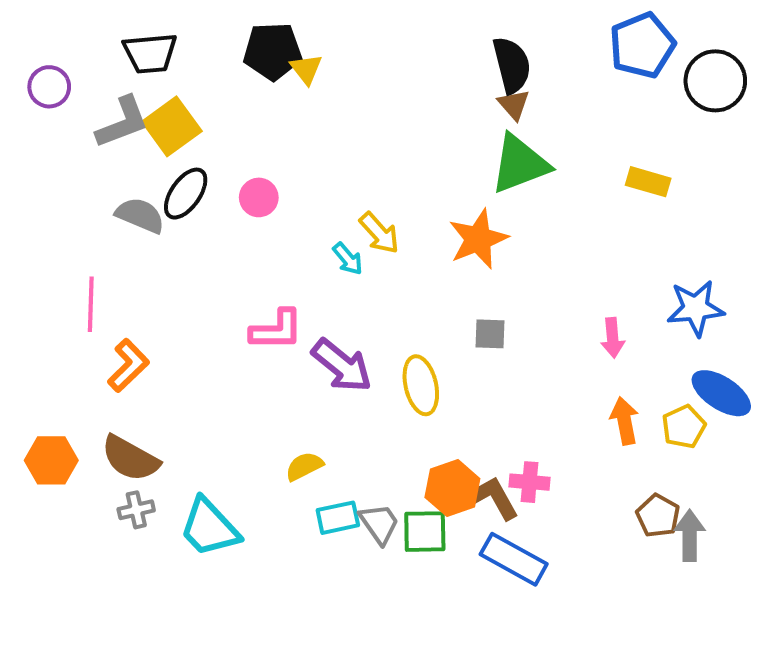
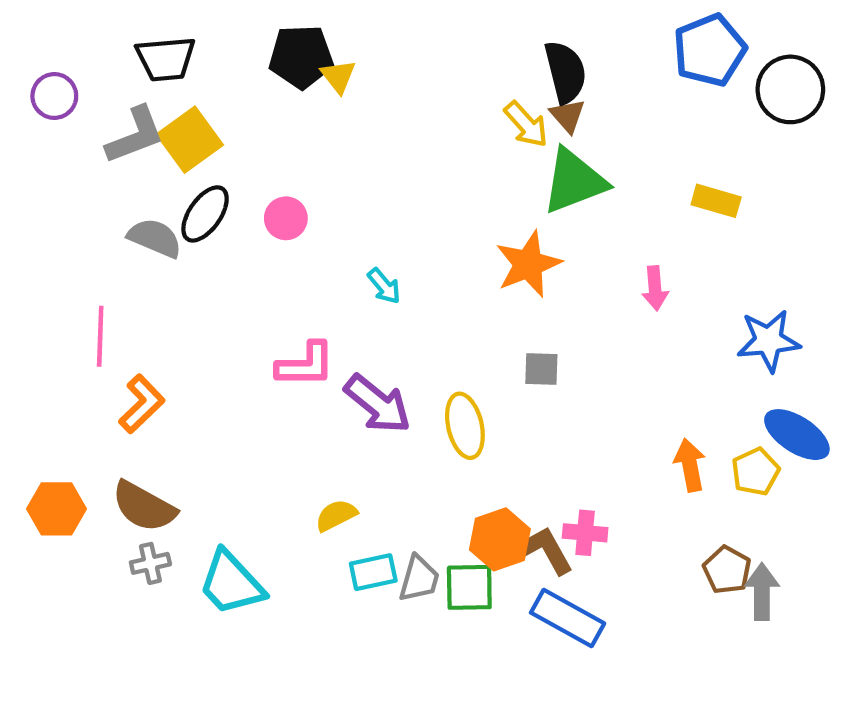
yellow arrow: (379, 233) -> (526, 124), moved
pink arrow: (613, 338) -> (655, 288), moved
gray trapezoid: (379, 524) -> (419, 579), turned 51

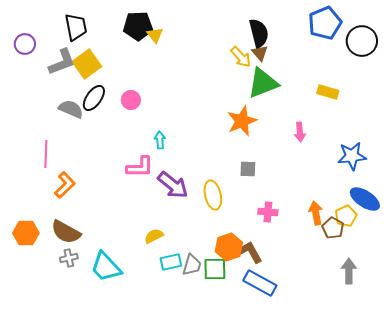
black trapezoid: (166, 59) -> (76, 27), turned -96
cyan arrow: (384, 286) -> (160, 140), moved, turned -144
pink cross: (585, 533) -> (268, 212), moved
brown pentagon: (727, 570) -> (333, 228), moved

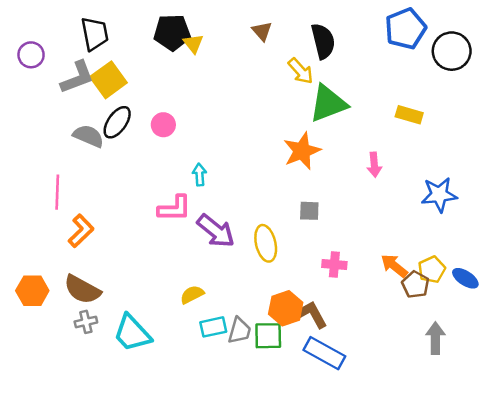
brown triangle: (260, 53) -> (262, 31), moved
blue ellipse: (365, 199) -> (465, 278), moved, size x0.7
orange arrow: (316, 213) -> (394, 266), turned -40

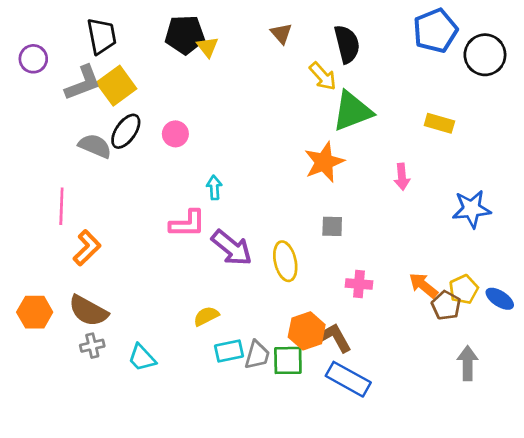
cyan trapezoid: (132, 333) -> (142, 358), size x0.7

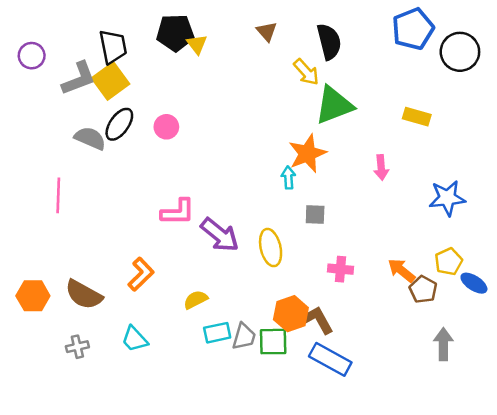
black trapezoid: (102, 36) -> (113, 47), moved
cyan arrow: (214, 188) -> (288, 178), moved
orange L-shape: (87, 248) -> (141, 274), moved
yellow pentagon: (464, 289) -> (449, 262), moved
gray cross: (92, 346) -> (77, 347), moved

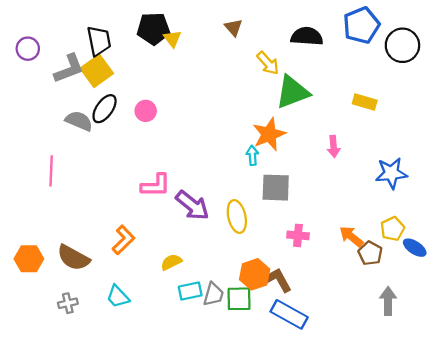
black semicircle: (329, 42) -> (307, 36), moved, turned -72
gray square: (315, 214) -> (276, 188), size x1.6

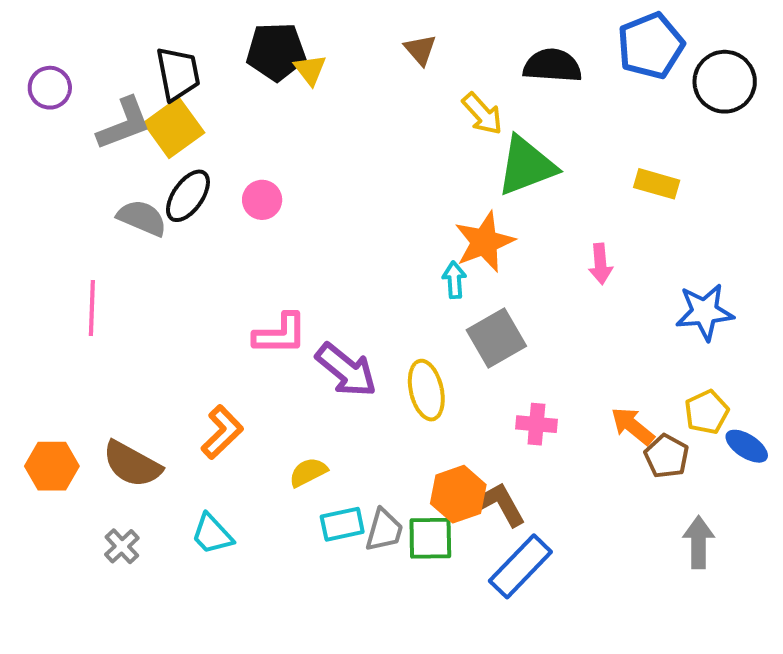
gray square: (276, 188) -> (496, 338), turned -32
gray cross: (68, 303) -> (122, 546), turned -30
blue rectangle: (289, 314) -> (520, 566), turned -75

